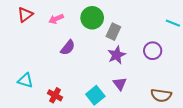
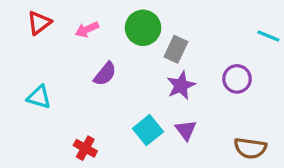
cyan triangle: (25, 80) -> (39, 97), moved
cyan square: (95, 95) -> (148, 130), moved

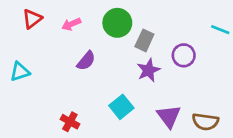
purple circle: (237, 79) -> (184, 55), moved
cyan triangle: (39, 97) -> (20, 72), moved, turned -35
purple triangle: (186, 130) -> (169, 116), moved, size x1.4

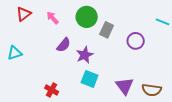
pink arrow: (71, 24) -> (53, 18), turned 72
purple star: (148, 70) -> (85, 55), moved
cyan square: (121, 107) -> (90, 79), turned -30

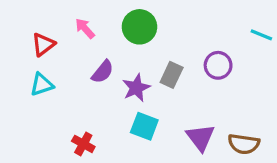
red triangle: (24, 14) -> (43, 44), moved
gray rectangle: (107, 30) -> (172, 75), moved
cyan triangle: (15, 53) -> (42, 85), moved

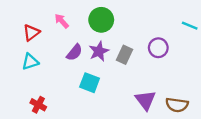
purple star: (136, 88) -> (99, 51), moved
cyan square: (144, 126) -> (90, 83), moved
red cross: (83, 144) -> (38, 105), moved

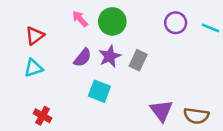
pink arrow: (62, 21) -> (80, 19), moved
purple circle: (158, 48) -> (176, 23), moved

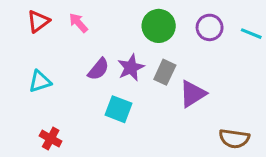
pink arrow: (80, 19) -> (78, 23), moved
green circle: (112, 21) -> (159, 26), moved
red triangle: (35, 36) -> (38, 21), moved
purple triangle: (161, 111) -> (193, 94), moved, turned 35

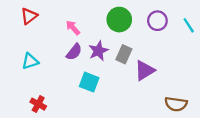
pink arrow: (78, 23) -> (73, 28), moved
cyan line: (251, 34) -> (189, 25), turned 35

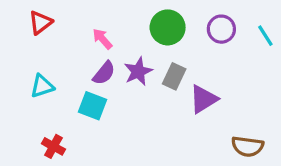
cyan square: (89, 82) -> (93, 106), moved

